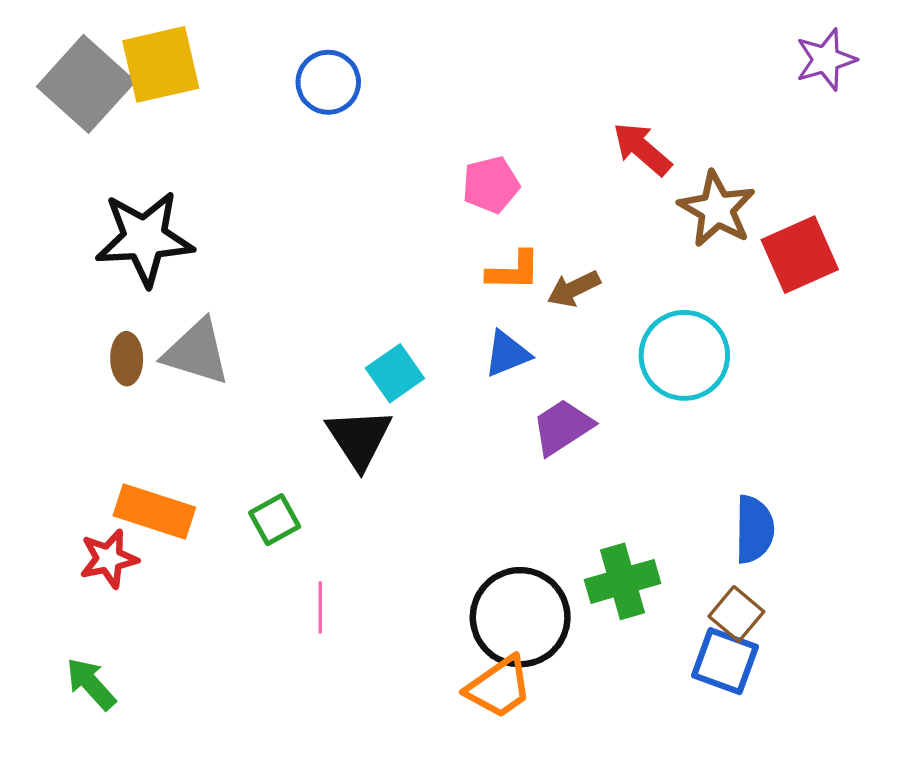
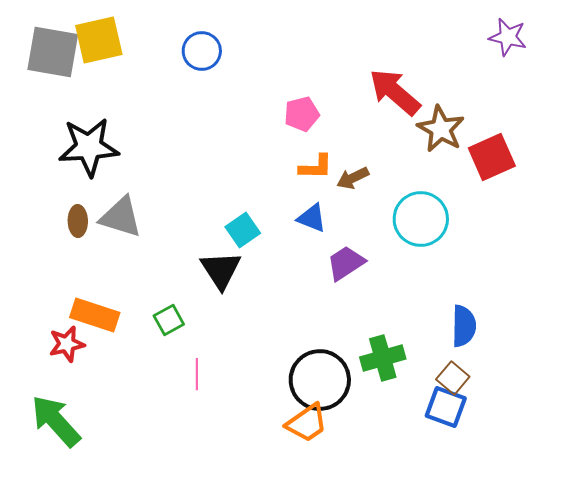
purple star: (826, 60) -> (508, 37), turned 30
gray square: (86, 84) -> (53, 52), turned -32
red arrow: (642, 149) -> (395, 92), size x1.4
blue triangle: (507, 354) -> (312, 218), turned 44
green arrow: (91, 684) -> (56, 421), size x1.6

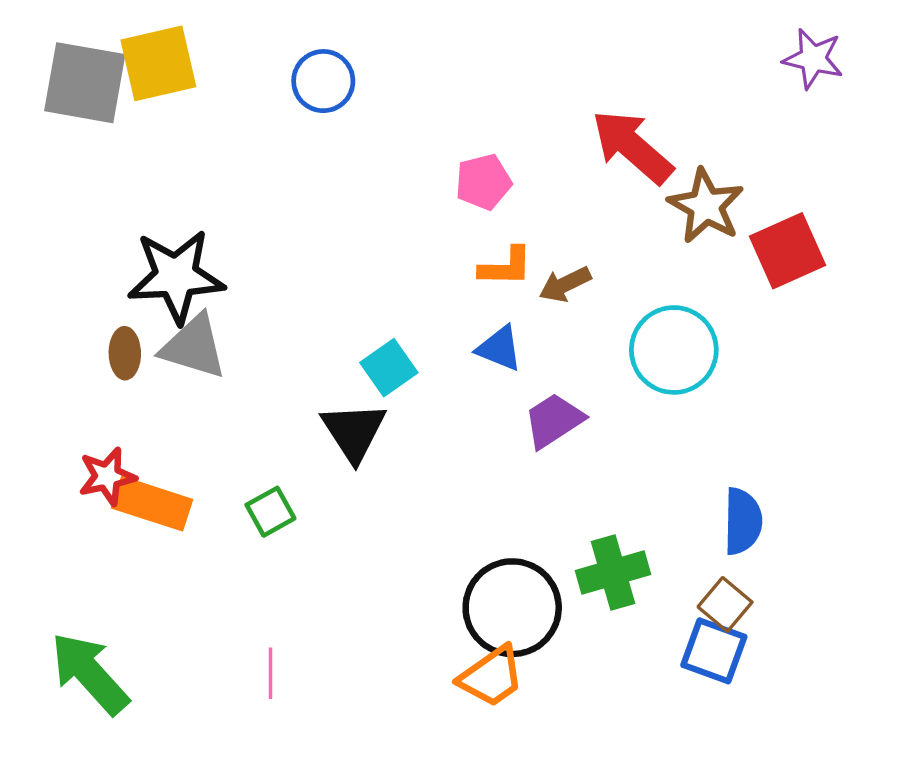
black star: (89, 147) -> (176, 276), moved
red star: (67, 344) -> (107, 476), moved
pink line: (197, 374) -> (270, 673), moved

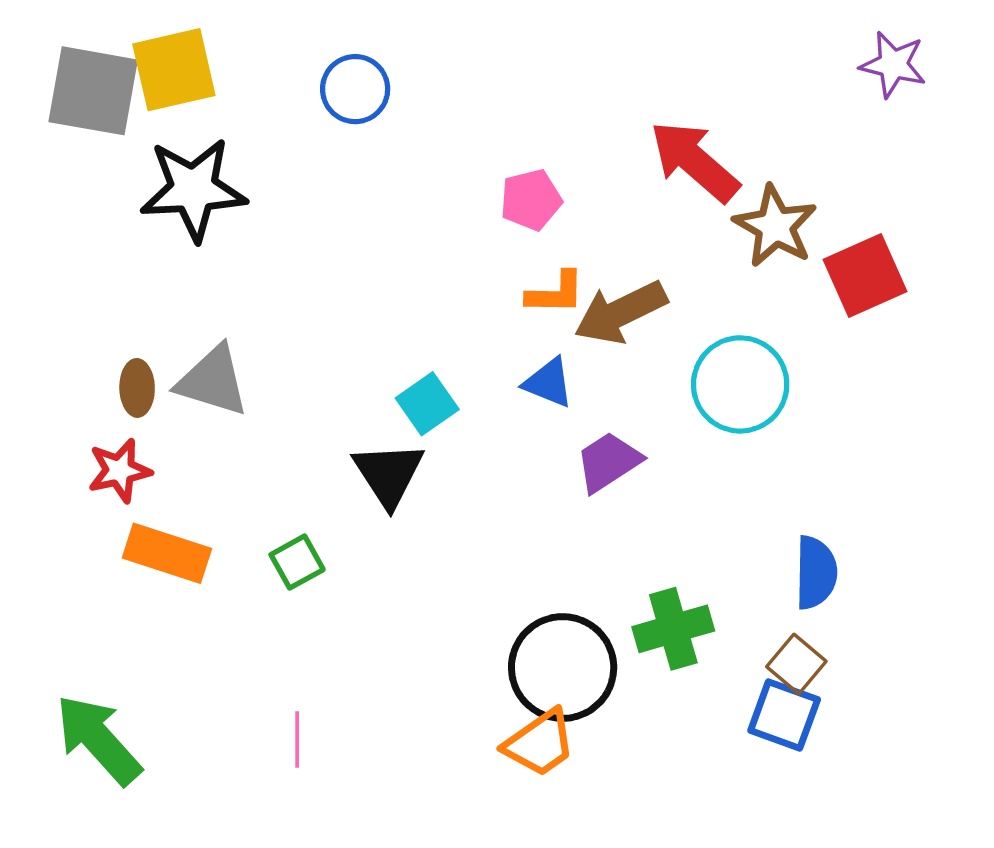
black star: (176, 276) -> (193, 189), moved
brown arrow: (565, 284) -> (621, 312), size x1.6
red star: (107, 476) -> (119, 471), moved

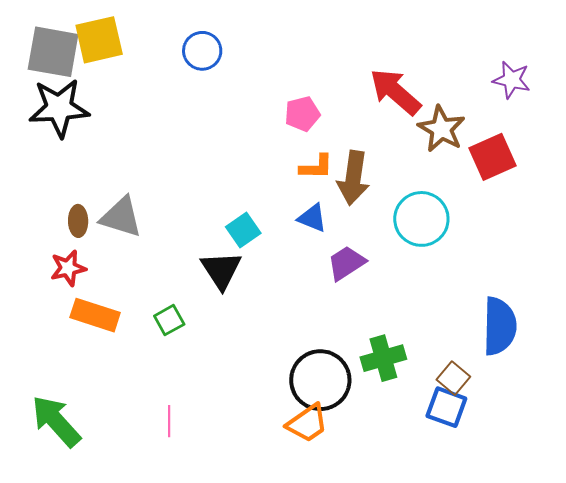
purple star: (893, 64) -> (512, 80), moved
black star: (193, 189) -> (59, 108), moved
brown arrow: (621, 312) -> (353, 178), turned -56
blue semicircle: (816, 573) -> (499, 326), moved, size x1.4

